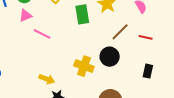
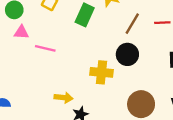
green rectangle: (82, 14) -> (85, 15), turned 48
pink triangle: (25, 15) -> (21, 32), turned 40

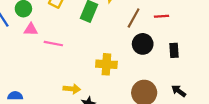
black circle: (127, 54) -> (143, 44), moved

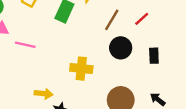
red line: (162, 16) -> (142, 19), turned -40

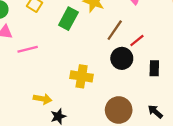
red line: (142, 19) -> (137, 40), moved
pink line: (25, 45) -> (28, 49), turned -30

